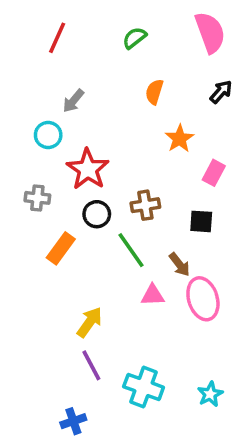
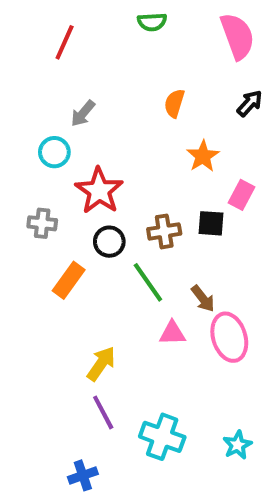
green semicircle: (135, 38) -> (152, 22), moved, turned -145
black square: (201, 221) -> (211, 223), moved

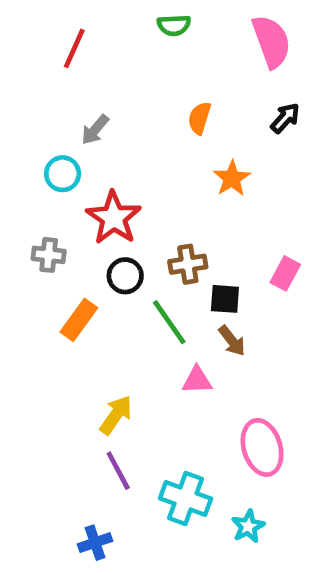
pink rectangle: (241, 195) -> (285, 273), moved
black square: (211, 223) -> (225, 299), moved
pink ellipse: (229, 337) -> (262, 447), moved
cyan star: (237, 445) -> (248, 526), moved

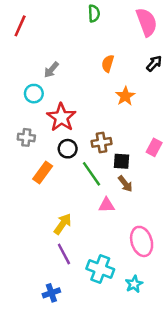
green semicircle: (174, 25) -> (94, 13), turned -90
red line: (74, 48) -> (20, 26), moved

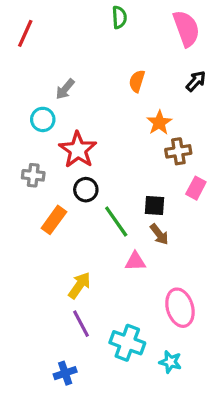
brown cross: (101, 142) -> (178, 151), moved
cyan star: (134, 284) -> (170, 362), turned -30

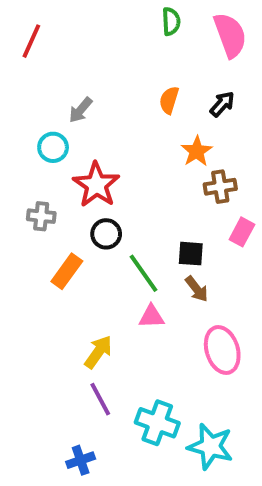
green semicircle: (119, 17) -> (171, 21), moved
black arrow: (196, 81) -> (222, 104), moved
pink triangle: (135, 261) -> (151, 317), moved
pink ellipse: (180, 308) -> (222, 350), moved
cyan star: (170, 362) -> (210, 446), size x1.6

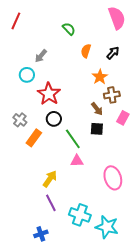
green semicircle: (171, 21) -> (69, 29), moved, turned -40
gray cross: (41, 216) -> (20, 120), moved, turned 32
brown arrow: (197, 289) -> (97, 109), moved

